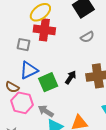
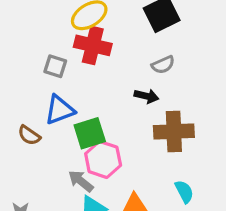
black arrow: (71, 77) -> (146, 96), moved, turned 64
pink hexagon: (22, 103) -> (103, 159), moved

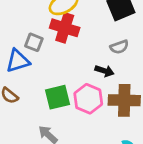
blue triangle: (60, 110) -> (18, 61), moved
pink hexagon: (103, 159) -> (88, 99), moved

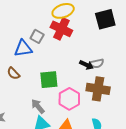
gray semicircle: (119, 47) -> (97, 63), moved
pink hexagon: (88, 99) -> (69, 99), moved

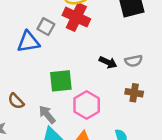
gray semicircle: (97, 63) -> (134, 61), moved
brown semicircle: (13, 73) -> (16, 101), moved
brown cross: (98, 89) -> (134, 93), moved, size x0.6

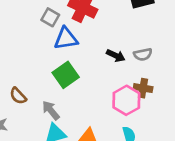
blue triangle: (28, 42) -> (66, 39), moved
green square: (61, 81) -> (66, 75), turned -30
pink hexagon: (87, 105) -> (126, 100), moved

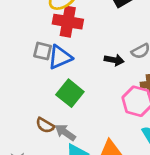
gray square: (50, 17) -> (43, 51), moved
brown semicircle: (18, 96) -> (45, 125), moved

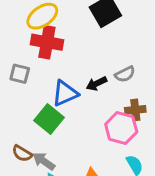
blue triangle: (60, 57) -> (65, 93), moved
black arrow: (114, 60) -> (96, 84), turned 144

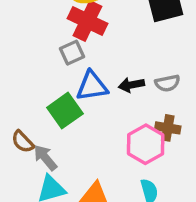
gray square: (20, 74) -> (72, 53), moved, turned 36

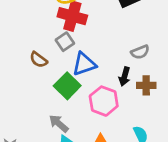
black arrow: (131, 85) -> (125, 76), moved, turned -54
brown semicircle: (23, 142) -> (39, 60), moved
pink hexagon: (146, 144) -> (104, 101), moved

